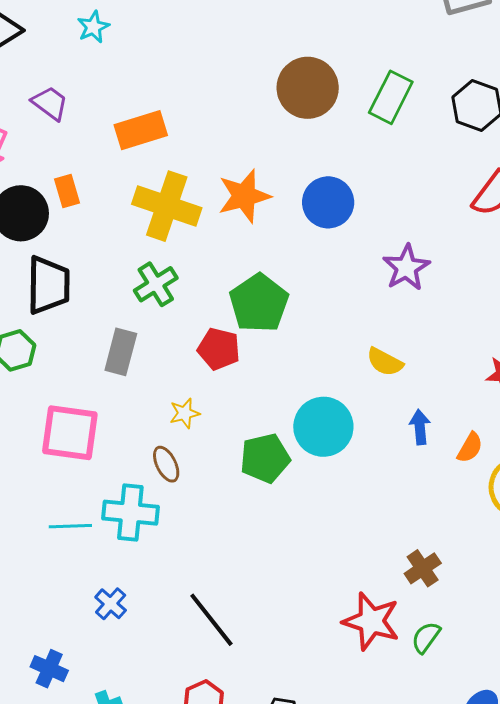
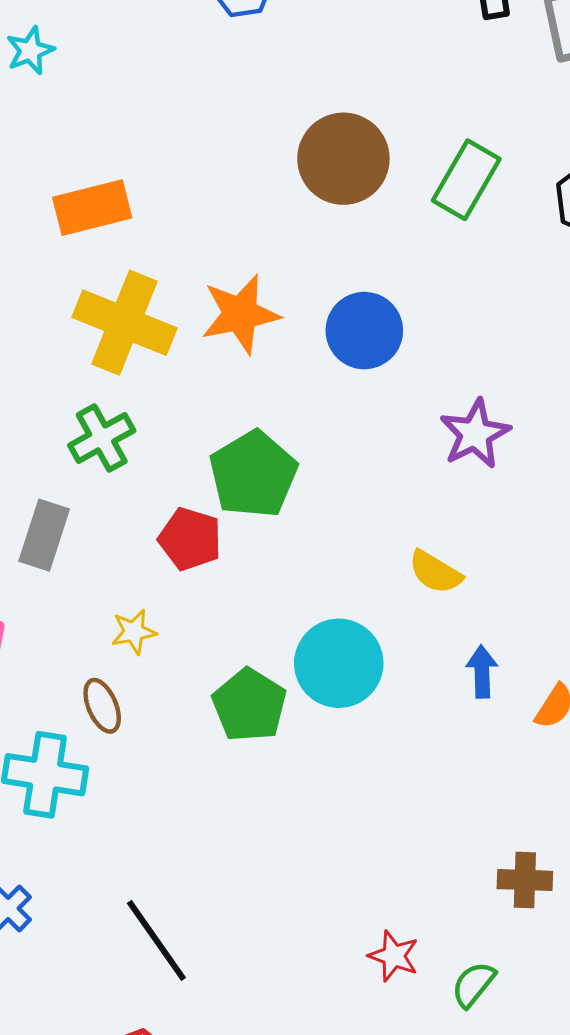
green pentagon: (265, 458) -> (249, 705), turned -30
brown cross: (423, 568) -> (525, 880), moved, turned 33
red star: (371, 621) -> (394, 956), size x0.6

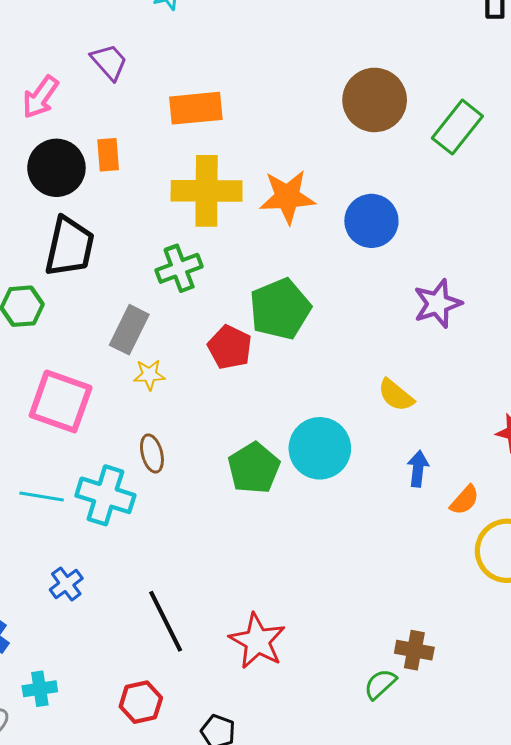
yellow cross: (124, 323) -> (207, 191), turned -30
yellow star: (134, 632) -> (149, 375), moved
brown cross: (525, 880) -> (414, 650), moved
red star: (394, 956) -> (257, 641), moved, size x1.6

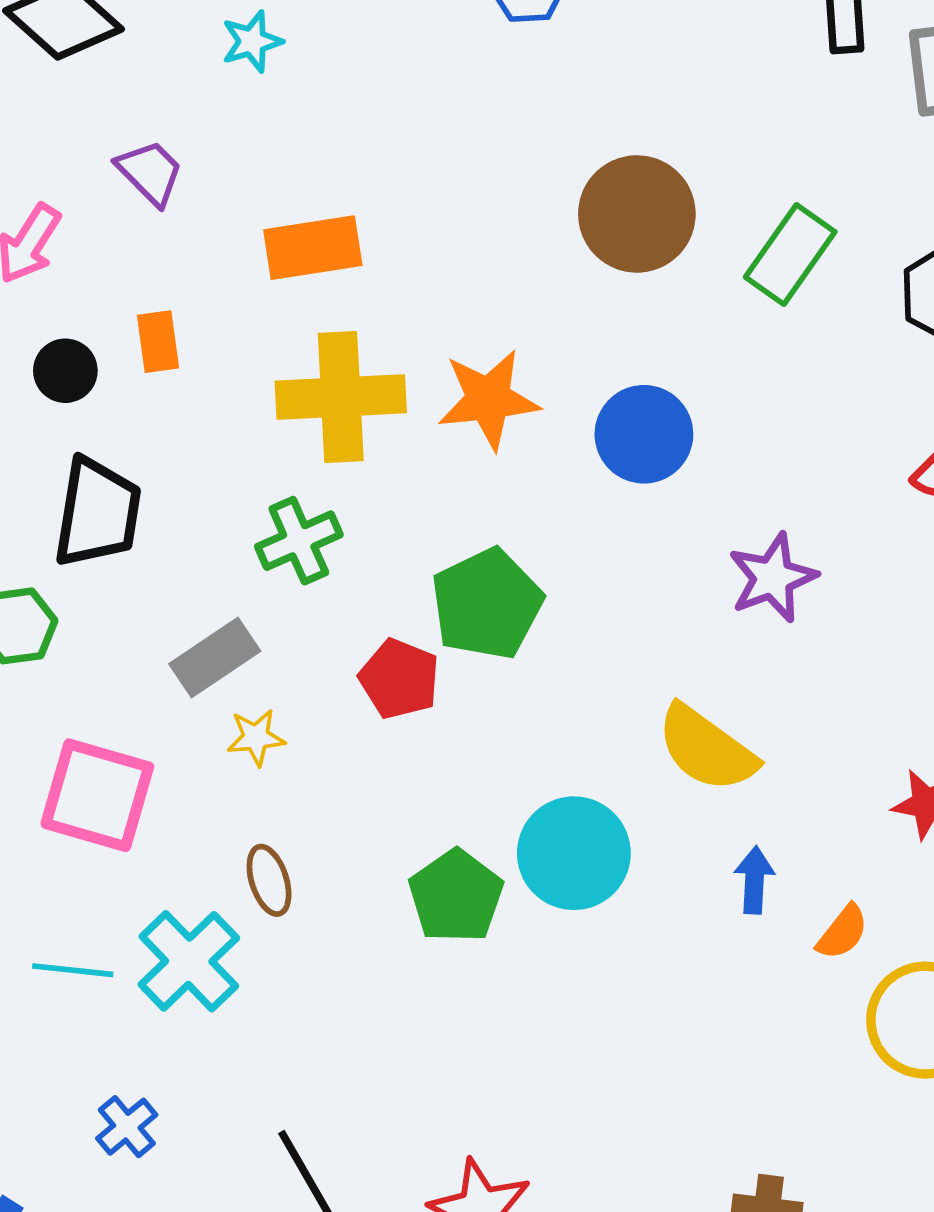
black circle: (56, 168) -> (65, 371), size x0.6
gray rectangle: (129, 330) -> (215, 657), turned 33
yellow semicircle: (396, 395) -> (707, 749), size x1.5
cyan cross: (105, 495) -> (189, 961), turned 32

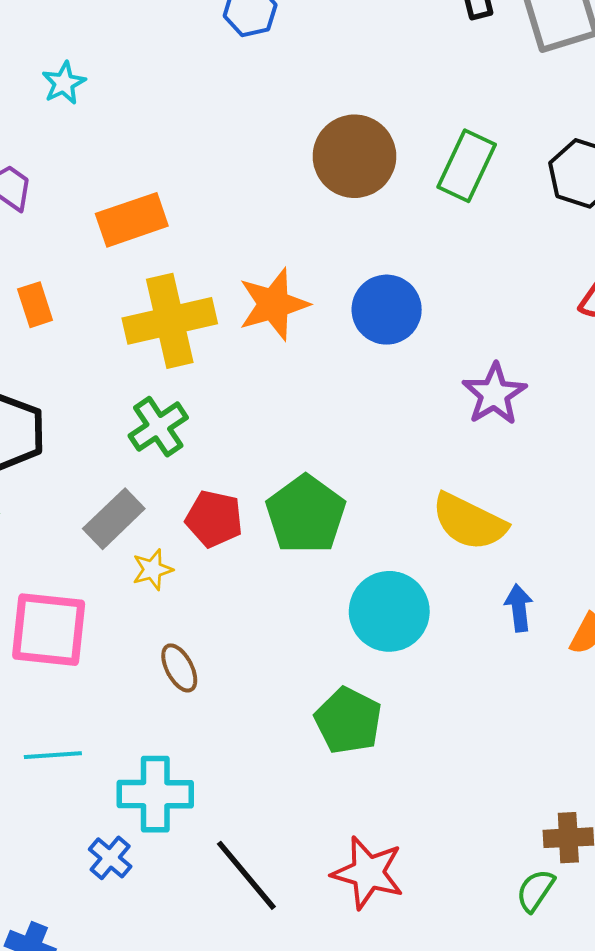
green pentagon: (487, 604) -> (306, 514), moved
red pentagon: (399, 679) -> (214, 519), moved
green pentagon: (456, 896) -> (348, 721), moved
cyan cross: (189, 961) -> (155, 794), moved, turned -36

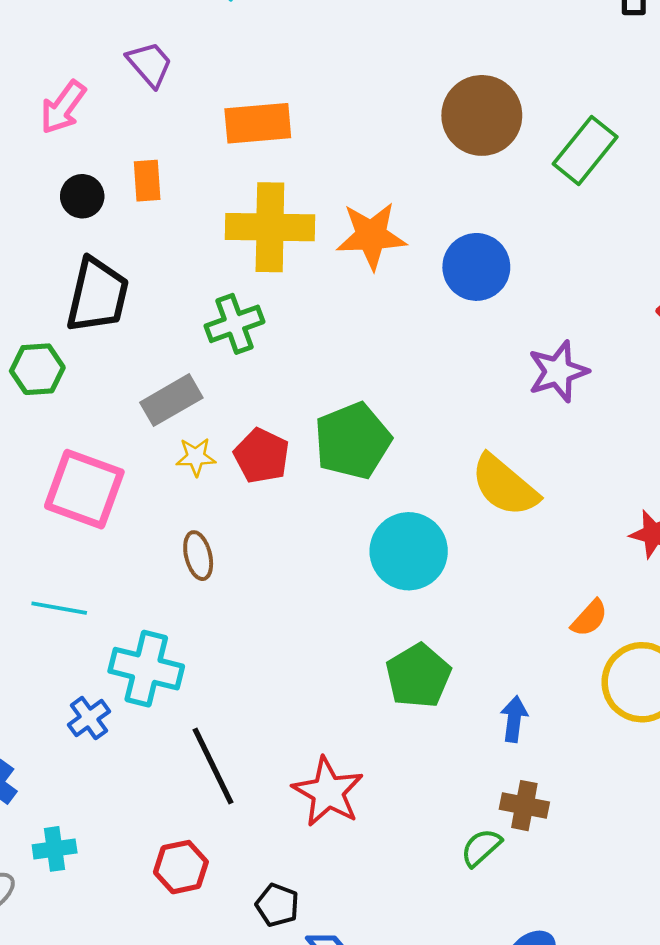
red pentagon: (214, 519) -> (262, 456), moved
blue arrow: (519, 608) -> (514, 719), moved
green pentagon: (348, 721) -> (418, 676), moved

